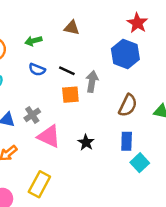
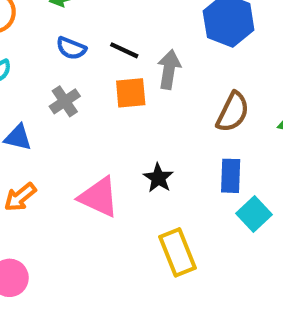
gray cross: (32, 115) -> (65, 101), moved
pink triangle: (49, 136) -> (99, 197), moved
yellow rectangle: (39, 184) -> (177, 252), moved, turned -50

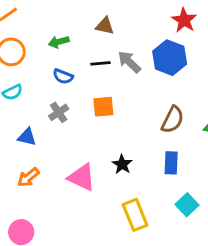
black line: (124, 50) -> (100, 63), moved, turned -30
gray arrow: (169, 69) -> (129, 62), moved, turned -55
cyan square: (254, 214) -> (187, 205), moved

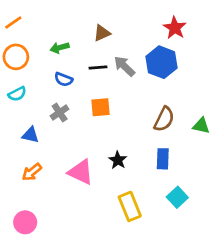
brown triangle: (105, 26) -> (102, 33), turned -36

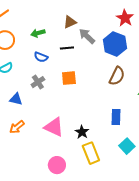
gray arrow: (124, 66) -> (87, 36), moved
brown semicircle: (164, 119) -> (117, 76), moved
black star: (118, 160) -> (82, 132), moved
pink circle: (25, 222) -> (57, 165), moved

